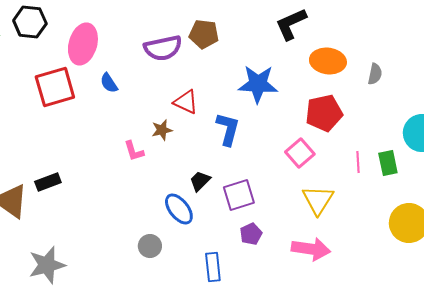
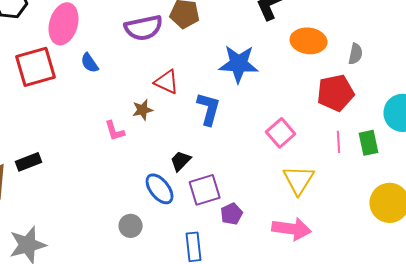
red pentagon: (324, 113) -> (336, 93), moved
purple square: (239, 195) -> (205, 190), moved

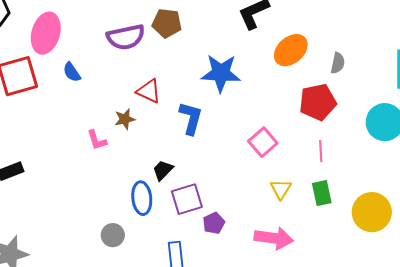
orange ellipse: (309, 41) -> (291, 50), turned -48
green rectangle: (369, 143) -> (322, 193), moved
yellow triangle: (299, 180) -> (281, 189), size x0.7
blue ellipse: (160, 189) -> (142, 198), turned 32

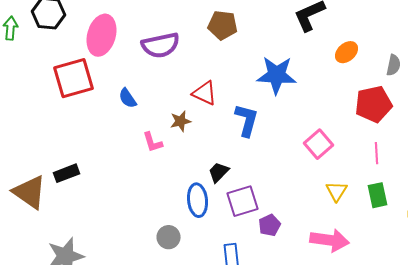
purple semicircle: (126, 37) -> (161, 45), moved
orange ellipse: (291, 50) -> (347, 52), size x0.7
blue semicircle: (72, 72) -> (128, 98), moved

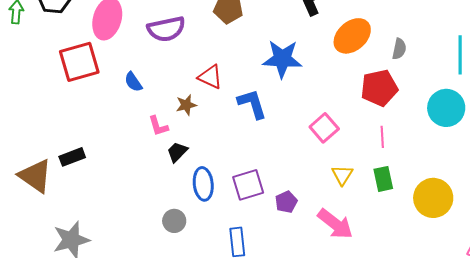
orange ellipse: (347, 52) -> (352, 36), size x1.6
blue L-shape: (247, 120) -> (252, 104), turned -32
black trapezoid: (219, 172) -> (177, 152), moved
purple pentagon: (270, 225) -> (286, 202), moved
pink arrow: (330, 240) -> (335, 224), turned 30

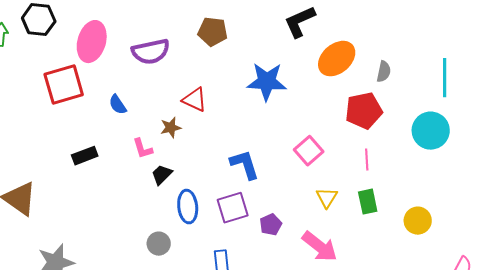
blue L-shape: (252, 104) -> (245, 165), moved
black rectangle: (72, 157) -> (85, 156), moved
yellow circle: (433, 198) -> (418, 221), size x0.7

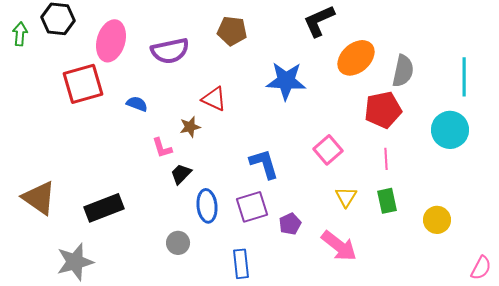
gray semicircle: (384, 72) -> (403, 71), size x1.5
blue semicircle: (118, 105) -> (137, 104), turned 145
black rectangle: (85, 156) -> (104, 208), moved, size x1.5

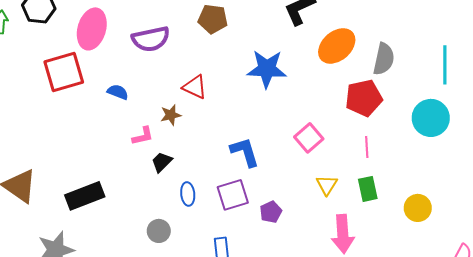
pink L-shape: (162, 148) -> (143, 136), turned -85
blue ellipse: (207, 206) -> (188, 194), size x0.7
pink arrow: (339, 246) -> (343, 234), moved, turned 48

